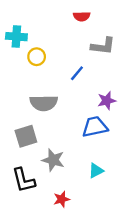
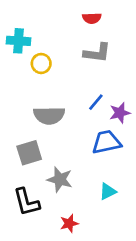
gray L-shape: (103, 46) -> (97, 53), moved
blue line: (77, 73) -> (96, 102), moved

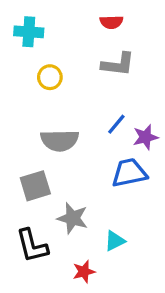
cyan cross: (18, 41) -> (29, 32), moved
cyan triangle: (108, 191) -> (115, 241), moved

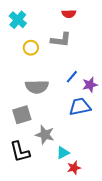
cyan cross: (29, 32) -> (18, 20), turned 36
gray L-shape: (118, 64) -> (61, 40), moved
cyan triangle: (115, 241) -> (63, 153), moved
red star: (84, 272) -> (74, 168), moved

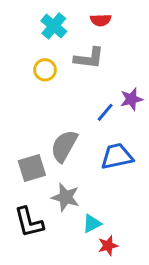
cyan cross: (18, 20) -> (54, 26), moved
purple star: (90, 85) -> (131, 99), moved
gray semicircle: (37, 87) -> (64, 146), moved, turned 120

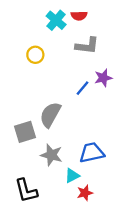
cyan cross: (54, 26) -> (56, 20), moved
gray L-shape: (89, 58) -> (87, 46), moved
blue trapezoid: (117, 156) -> (92, 153), moved
black L-shape: (29, 222) -> (26, 191), moved

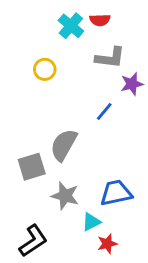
purple star: (103, 78) -> (132, 84), moved
black L-shape: (26, 191) -> (33, 241), turned -110

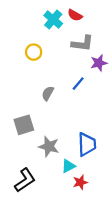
red semicircle: (100, 20) -> (75, 15), turned 32
gray semicircle: (64, 145) -> (48, 93), moved, size x0.6
blue trapezoid: (116, 193) -> (87, 144), turned 100

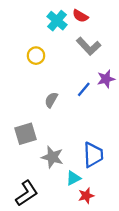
gray L-shape: (82, 43) -> (88, 46), turned 40
purple star: (99, 63) -> (106, 79), moved

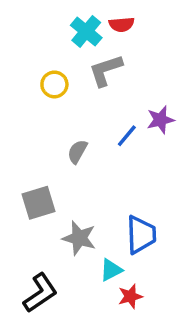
red semicircle: (80, 16) -> (122, 24), turned -35
gray L-shape: (88, 46) -> (106, 70), moved, turned 115

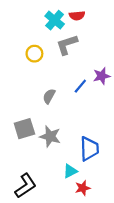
gray star: (79, 238) -> (50, 136), moved

